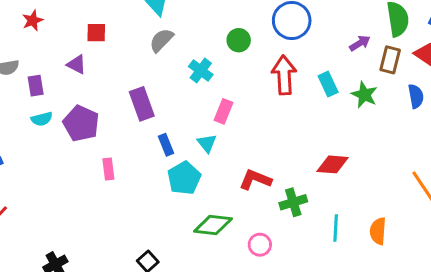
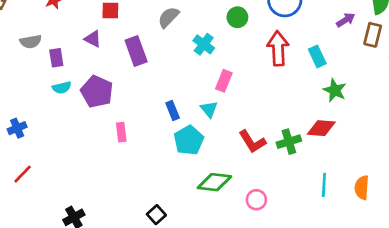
green star: (364, 95) -> (335, 90), moved
purple rectangle: (142, 104) -> (136, 51), moved
red L-shape: (255, 180) -> (252, 142), turned -144
green cross: (293, 202) -> (289, 142), moved

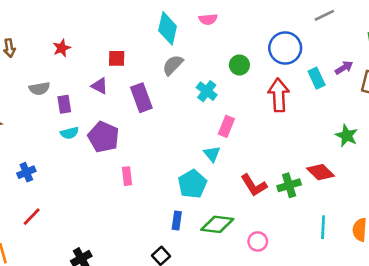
cyan rectangle: (317, 56) -> (317, 78), moved
green star: (335, 90) -> (347, 136), moved
blue rectangle: (173, 111) -> (177, 221), moved, turned 30
red diamond: (321, 128) -> (320, 172), turned 40

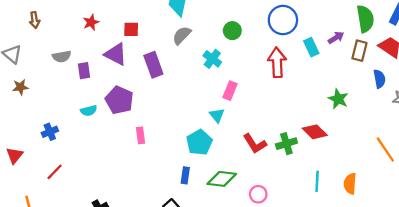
red star: (62, 48) -> (91, 22), moved
green circle: (239, 65) -> (232, 31), moved
purple triangle: (100, 86) -> (116, 54), size x1.5
cyan semicircle: (69, 133) -> (89, 111), moved

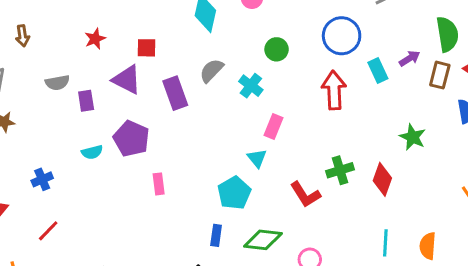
gray semicircle: (182, 35) -> (212, 71), moved
red diamond: (315, 132) -> (382, 179), turned 65
green cross: (286, 144) -> (340, 170), moved

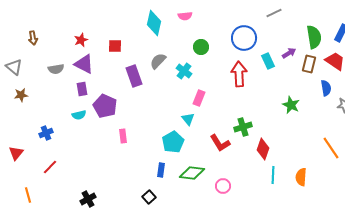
purple triangle: (127, 80) -> (84, 64), moved
purple rectangle: (86, 101) -> (82, 89), moved
red diamond: (382, 179) -> (263, 149), moved

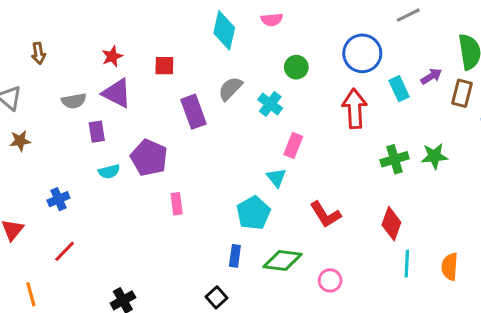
purple rectangle: (82, 89) -> (97, 132), moved
green star: (291, 105) -> (434, 156), turned -30
green cross: (243, 127) -> (394, 159), moved

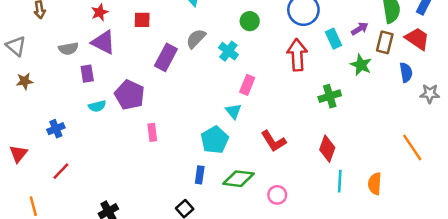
purple rectangle: (193, 112) -> (166, 57), turned 48
green star: (434, 156) -> (361, 65), moved, turned 30

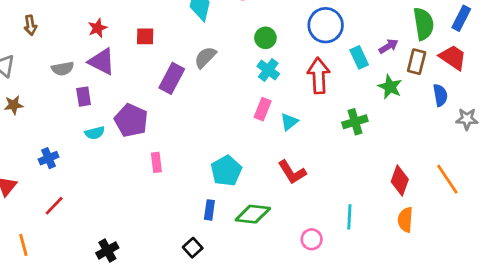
cyan cross: (228, 51) -> (268, 70), moved
cyan triangle: (233, 111) -> (289, 122), moved, turned 30
red diamond: (327, 149) -> (400, 181), moved
cyan line: (340, 181) -> (349, 217), moved
pink circle: (277, 195) -> (312, 239), moved

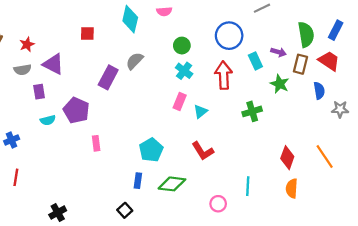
red star: (98, 28) -> (27, 44), moved
red square: (145, 36) -> (87, 33), moved
purple arrow: (389, 46) -> (279, 52), turned 48
red line: (54, 206) -> (16, 177), turned -35

